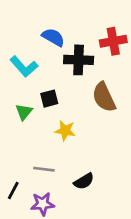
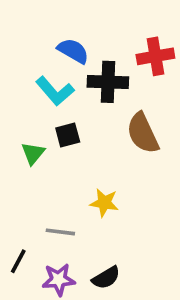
cyan L-shape: (24, 67) -> (55, 91), moved
yellow star: (65, 131) -> (104, 203), moved
black semicircle: (84, 181) -> (106, 278), moved

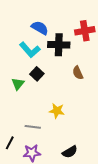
brown semicircle: (143, 133) -> (78, 73), size x0.6
black square: (68, 135) -> (37, 74), turned -32
black semicircle: (106, 278) -> (70, 152), moved

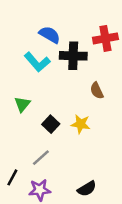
black square: (37, 74) -> (51, 124), moved
yellow star: (57, 111) -> (81, 124), moved
gray line: (33, 127) -> (41, 158), turned -49

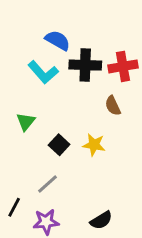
red cross: (105, 38) -> (123, 66), moved

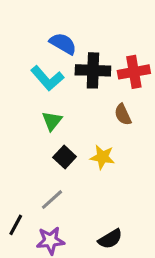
green triangle: (26, 122) -> (52, 121), moved

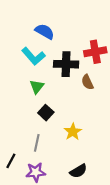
black cross: (93, 70) -> (66, 64), moved
yellow star: (102, 157) -> (73, 132), moved, turned 30
gray line: (52, 200) -> (37, 143), turned -36

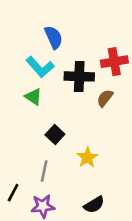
blue semicircle: (45, 32) -> (54, 37), turned 36
brown semicircle: (87, 82) -> (105, 98), turned 63
green triangle: (37, 87) -> (33, 97), moved, turned -35

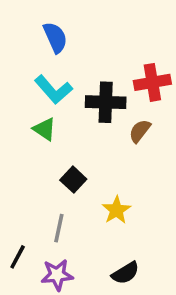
blue semicircle: (54, 37) -> (55, 37), moved

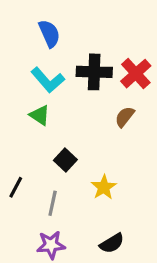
red cross: (152, 82) -> (136, 74), turned -32
black cross: (106, 102) -> (94, 72), moved
black line: (18, 257) -> (16, 187), moved

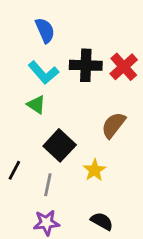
brown semicircle: (125, 117) -> (113, 125), moved, size x1.4
black square: (65, 160) -> (60, 145), size x1.5
black semicircle: (112, 243) -> (102, 221), turned -120

